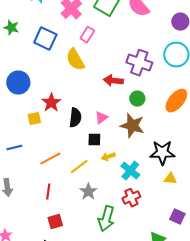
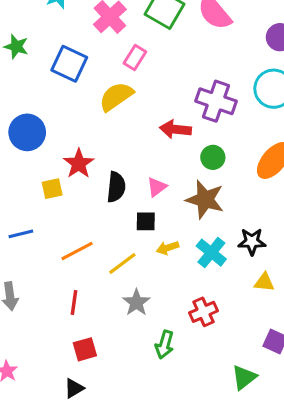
yellow semicircle: (75, 60) -> (116, 97), turned 85
black star: (162, 153) -> (252, 242), size x0.7
cyan cross: (130, 171) -> (211, 253), moved
green arrow: (106, 219) -> (164, 345), size x0.7

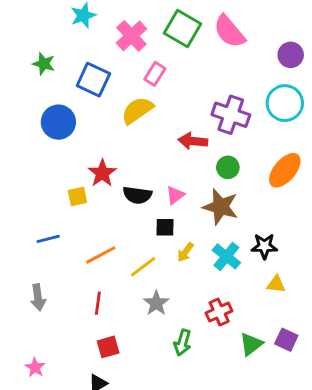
blue circle: (27, 132) -> (58, 122), moved
black semicircle: (116, 187) -> (137, 195), turned 92
yellow arrow: (168, 248) -> (185, 252), turned -36
green triangle: (244, 377) -> (251, 344), moved

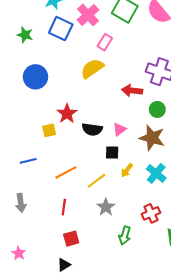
blue square: (93, 80) -> (61, 29), moved

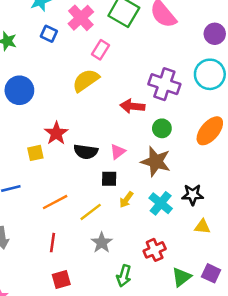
blue square: (61, 29) -> (49, 34), size x0.6

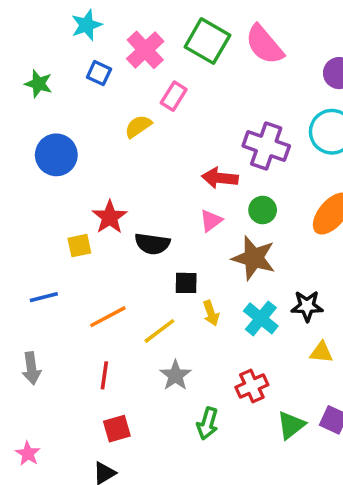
yellow semicircle: (86, 80) -> (138, 126), moved, size x0.7
pink triangle: (118, 152) -> (211, 221), moved
yellow arrow: (126, 200) -> (211, 313), turned -56

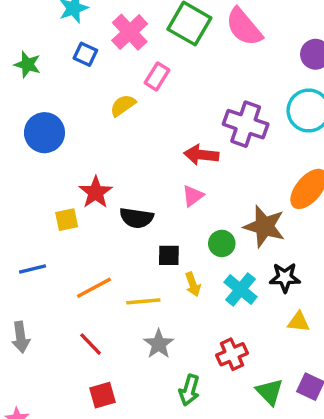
green circle: (263, 210) -> (222, 243), moved
brown star: (254, 258) -> (264, 226), moved
yellow line: (159, 331) -> (143, 301), turned 32
red line: (104, 375) -> (91, 344), turned -52
green triangle: (291, 425) -> (269, 392), turned -36

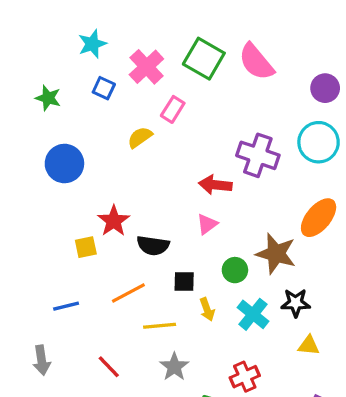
blue line: (33, 269) -> (66, 306), moved
orange line: (94, 288) -> (128, 293), moved

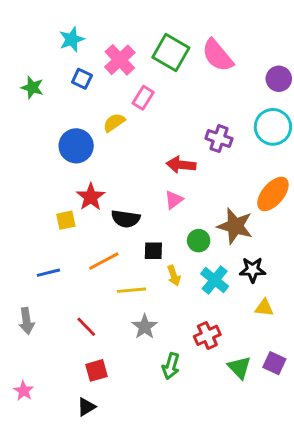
purple cross: (258, 155) -> (219, 139), size x0.7
blue circle: (64, 164) -> (76, 146), moved

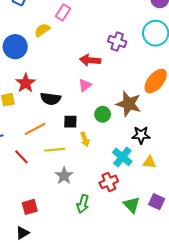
cyan cross: (215, 280) -> (122, 157), moved
red line: (86, 327) -> (21, 157), moved

